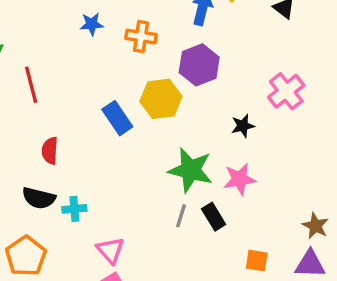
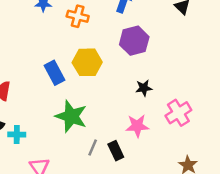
purple hexagon: (199, 65) -> (134, 41), moved
pink cross: (286, 91) -> (178, 113), moved
green star: (191, 170) -> (71, 116), moved

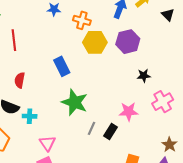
yellow hexagon: (87, 62) -> (95, 42), moved
black star: (144, 88) -> (144, 76), moved
black rectangle: (116, 151) -> (110, 131), turned 56

